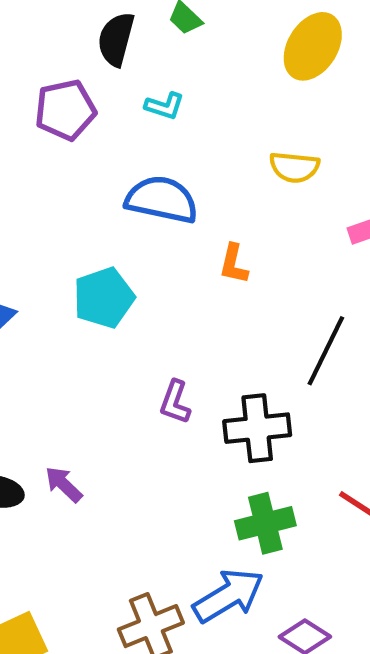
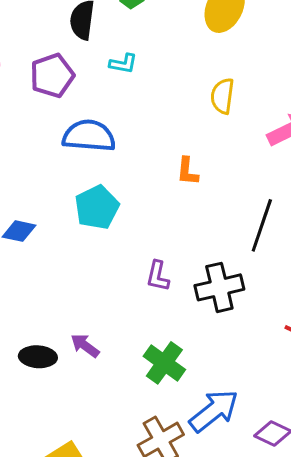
yellow semicircle: (294, 167) -> (222, 96), turned 99
blue semicircle: (162, 200) -> (89, 136), moved
green cross: (265, 523) -> (164, 363), moved, turned -33

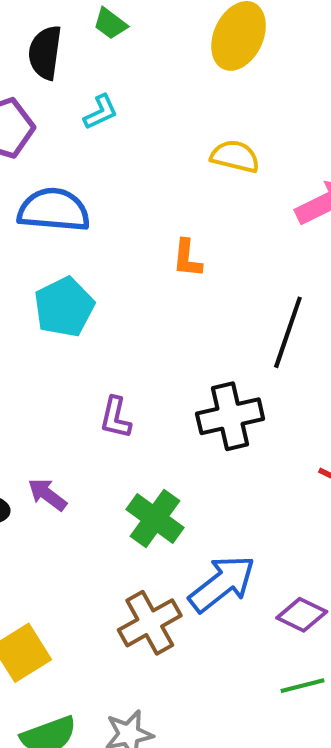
cyan L-shape: (123, 64) -> (101, 112), turned -36
yellow semicircle: (222, 96) -> (235, 156), turned 96
purple L-shape: (158, 276) -> (116, 418), moved

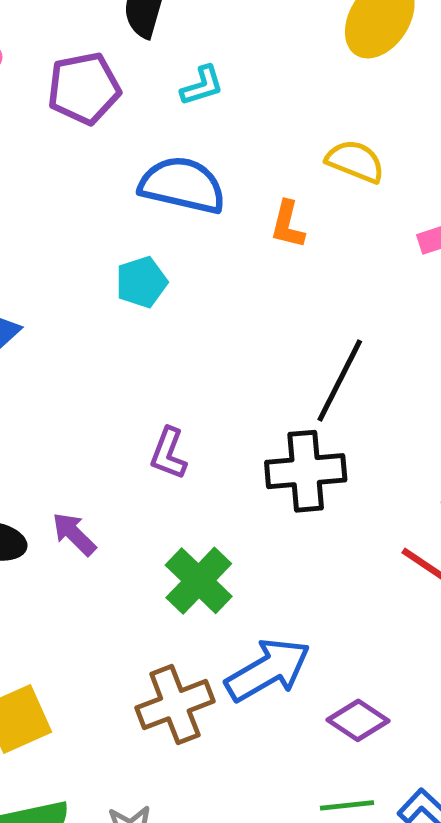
blue semicircle: (54, 210) -> (182, 185), moved
orange L-shape: (187, 258) -> (288, 225), moved
cyan pentagon: (64, 307) -> (141, 282), moved, size x0.7
black line: (288, 332) -> (340, 380), moved

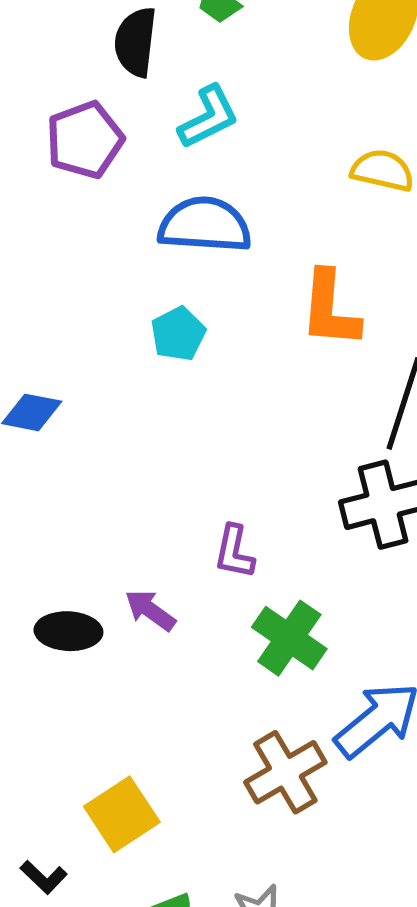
cyan L-shape: (202, 86) -> (208, 117), size x1.4
orange L-shape: (288, 225) -> (330, 309), moved, size x1.6
purple L-shape: (169, 453) -> (234, 552), moved

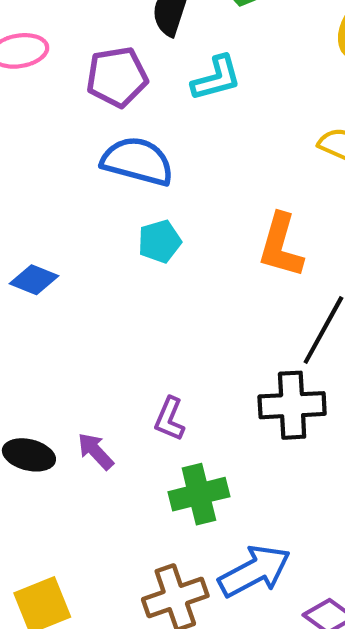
blue semicircle: (205, 225) -> (137, 161), moved
green cross: (289, 638) -> (199, 494), turned 30

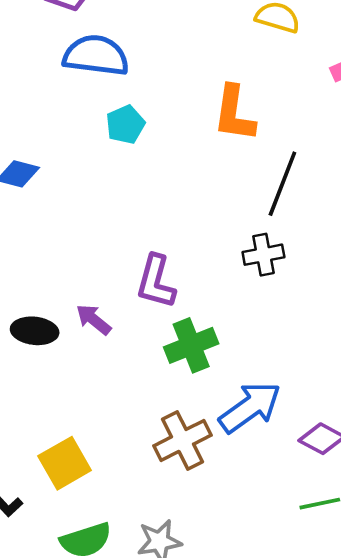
black cross: (292, 405) -> (263, 255), size x0.7
purple L-shape: (170, 419) -> (156, 282), size x1.4

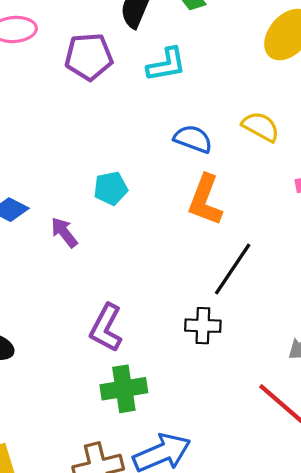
blue semicircle: (96, 55) -> (193, 139), moved, size x0.7
purple arrow: (94, 319) -> (64, 232), moved

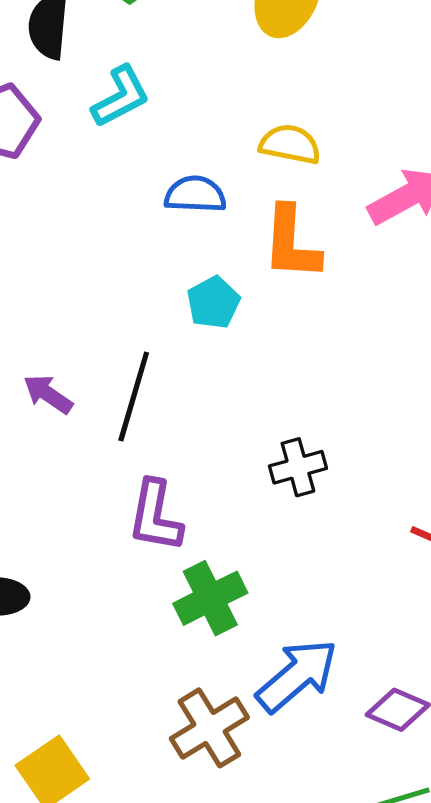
cyan pentagon: (111, 188) -> (213, 303), moved
orange L-shape: (205, 200) -> (291, 243), moved
black line: (233, 269) -> (134, 397), moved

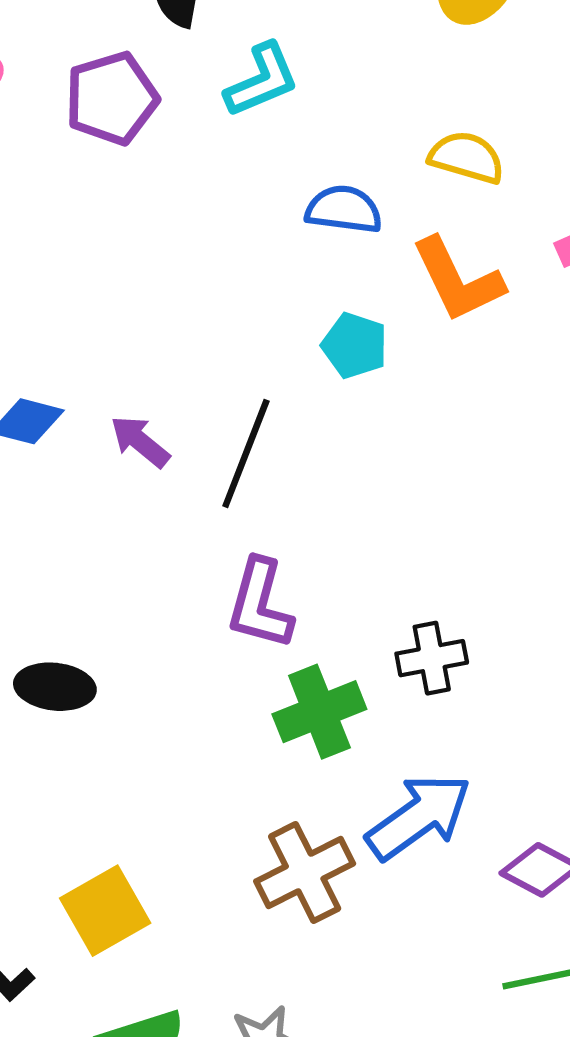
orange L-shape: (291, 243) -> (458, 280), turned -34
cyan pentagon: (213, 303) -> (355, 345), turned -30
black cross: (298, 467) -> (432, 658), moved

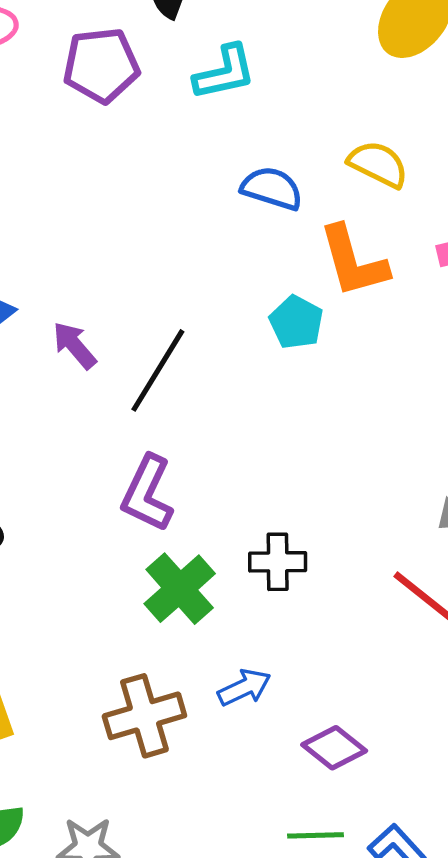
cyan pentagon: (355, 345) -> (296, 322), moved
green cross: (319, 712) -> (180, 589), turned -30
blue arrow: (419, 817) -> (244, 687), size x0.6

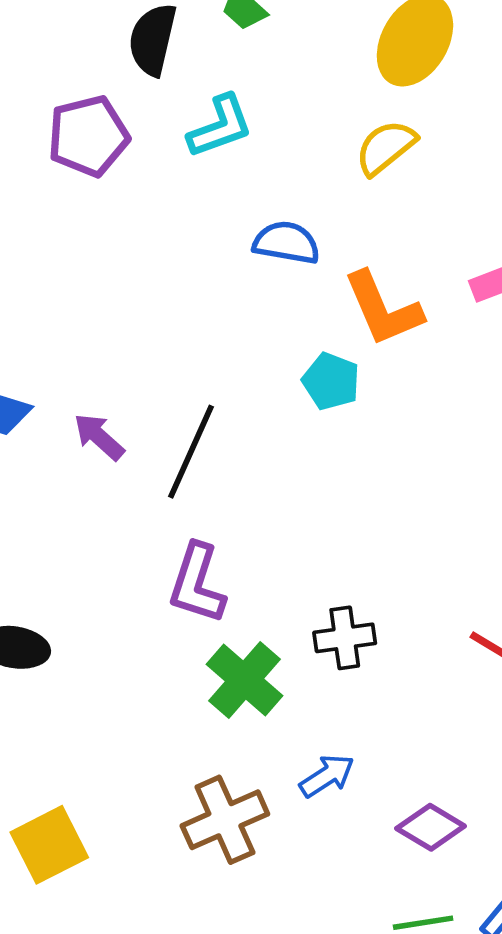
yellow semicircle: (378, 164) -> (386, 147), moved, turned -58

